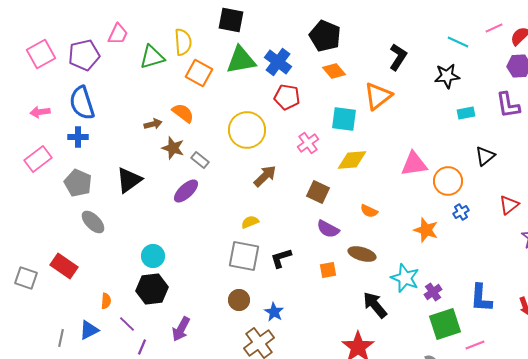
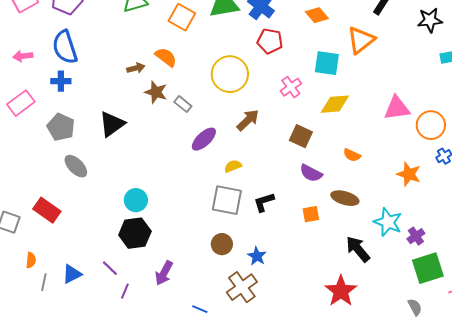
purple ellipse: (186, 191) -> (204, 139), moved
orange semicircle: (106, 301) -> (31, 260), moved

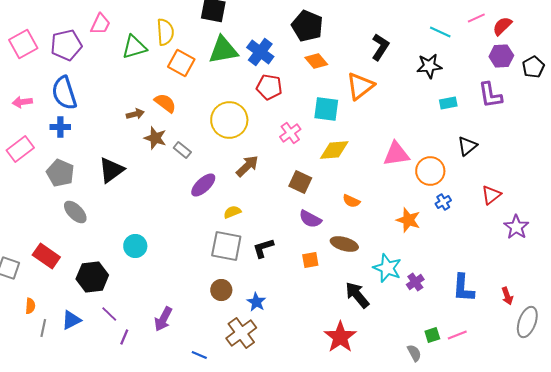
black hexagon: (135, 233) -> (92, 277), moved
green square: (428, 268) -> (432, 335), moved, size x0.5

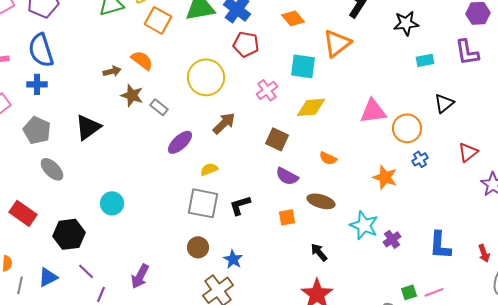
black arrow: (357, 295) -> (319, 252), moved, size x0.7

